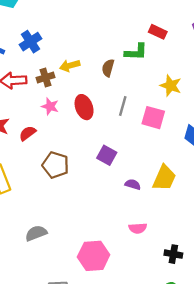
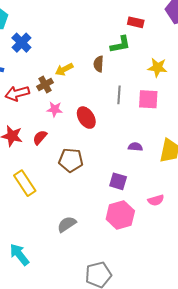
blue cross: (30, 42) -> (21, 43), moved
red ellipse: (84, 107) -> (86, 118), moved
purple square: (107, 155) -> (118, 181), moved
purple semicircle: (133, 184) -> (135, 147), moved
pink hexagon: (94, 256) -> (120, 215), moved

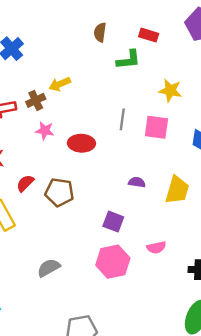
brown semicircle: (99, 64) -> (100, 32), moved
red ellipse: (86, 118) -> (81, 143), turned -60
red semicircle: (40, 137) -> (25, 183), moved

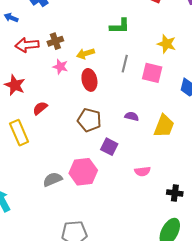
green L-shape: (128, 60) -> (120, 26), moved
yellow arrow: (60, 84) -> (85, 54), moved
red ellipse: (81, 143) -> (89, 80), turned 70
brown pentagon: (59, 192) -> (89, 120), moved
pink hexagon: (113, 262) -> (83, 172), moved

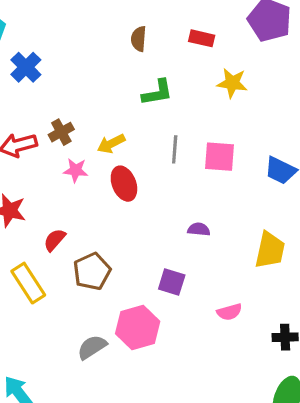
yellow star: (166, 44) -> (232, 83), moved
brown pentagon: (89, 120) -> (92, 271), moved, turned -30
yellow trapezoid: (164, 126) -> (270, 250), moved

